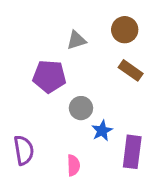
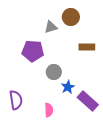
brown circle: (125, 30) -> (71, 17), moved
brown rectangle: (131, 70) -> (87, 47), turned -35
purple rectangle: (132, 152) -> (88, 101), turned -55

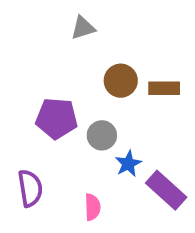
brown circle: (71, 17) -> (121, 81), moved
gray triangle: (51, 27) -> (83, 28), moved
purple pentagon: (33, 51) -> (57, 118), moved

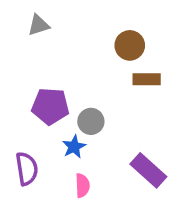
gray triangle: (83, 28) -> (39, 25), moved
brown circle: (121, 81) -> (130, 45), moved
blue star: (128, 164) -> (74, 147), moved

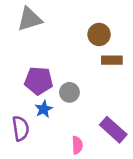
gray triangle: (39, 25) -> (30, 19), size x1.5
blue star: (74, 147) -> (44, 109), moved
pink semicircle: (82, 186) -> (77, 145), moved

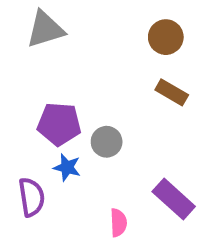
brown circle: (99, 34) -> (166, 37), moved
brown rectangle: (112, 60) -> (172, 92), turned 30
blue star: (44, 109) -> (67, 167), turned -30

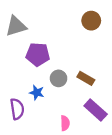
gray triangle: (45, 29) -> (16, 26), moved
brown rectangle: (172, 92) -> (86, 78), moved
purple pentagon: (59, 124) -> (38, 54), moved

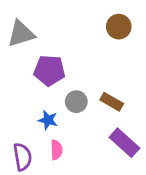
purple semicircle: (17, 109) -> (22, 157), moved
pink semicircle: (65, 123) -> (56, 150), moved

